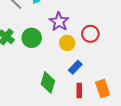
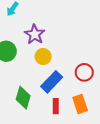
red circle: (90, 34) -> (84, 72), moved
blue rectangle: (75, 67) -> (52, 82), size x1.5

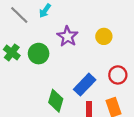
yellow circle: (43, 57) -> (104, 36), moved

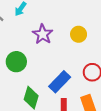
green circle: (39, 54) -> (16, 62), moved

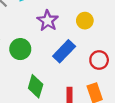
blue rectangle: (60, 82) -> (64, 51), moved

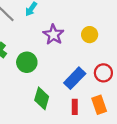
blue rectangle: (64, 51) -> (75, 78), moved

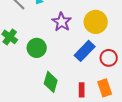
yellow circle: (90, 35) -> (96, 22), size x1.5
blue rectangle: (75, 78) -> (85, 51), moved

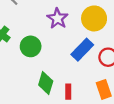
red rectangle: (82, 90) -> (68, 92), moved

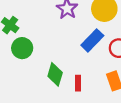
green circle: (31, 46) -> (22, 48), moved

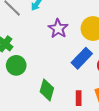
red rectangle: (78, 83) -> (79, 98), moved

